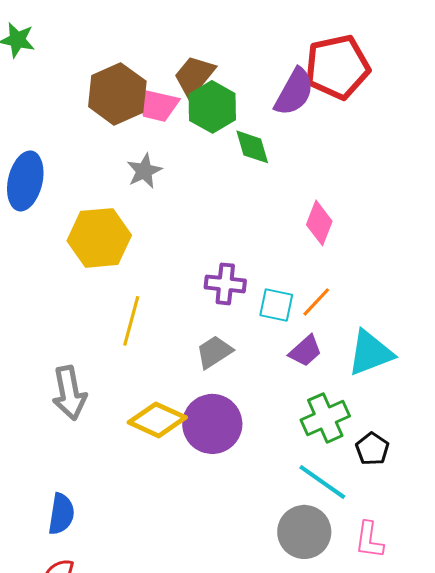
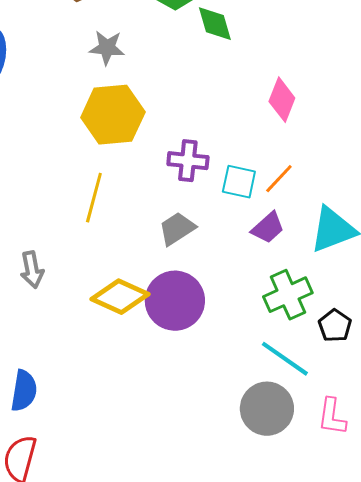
gray star: (144, 171) -> (107, 48), turned 30
yellow hexagon: (99, 238) -> (113, 115), moved
gray arrow: (69, 393) -> (32, 270), size x0.7

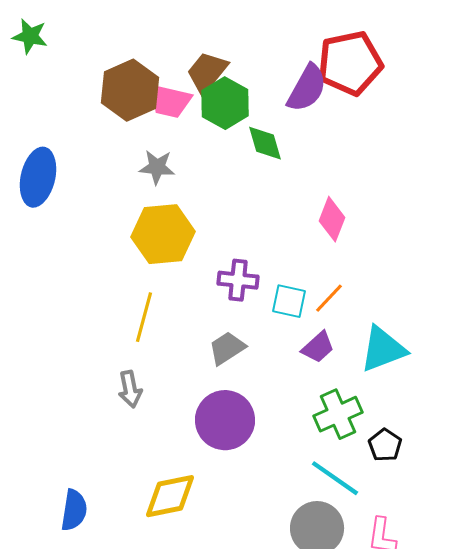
gray arrow: (32, 270) -> (130, 389), moved
yellow diamond: (120, 297) -> (170, 496), moved, turned -36

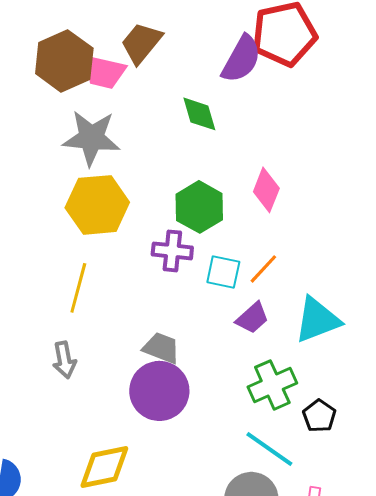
green hexagon: (225, 103) -> (199, 207), moved
gray star: (157, 167) -> (91, 138), size x1.6
gray trapezoid: (227, 348) -> (161, 348), moved, turned 54

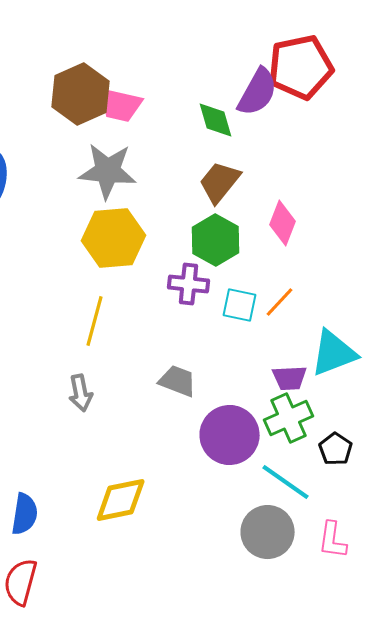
brown trapezoid: (141, 43) -> (220, 182), moved
green diamond: (199, 114) -> (216, 120), moved
purple trapezoid: (252, 318) -> (290, 378), moved, turned 39
purple circle: (159, 391) -> (230, 435), moved

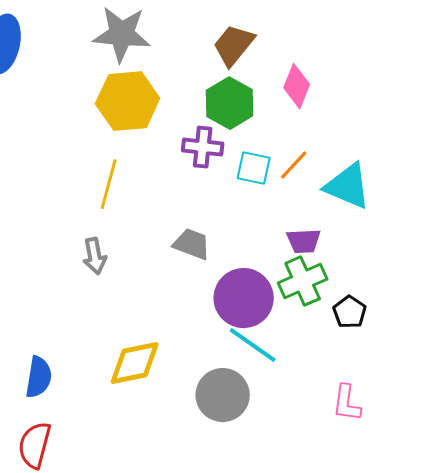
cyan triangle: (334, 353) -> (348, 186), moved, turned 44
cyan line: (286, 482) -> (253, 345), moved
gray circle: (268, 532) -> (223, 395), moved

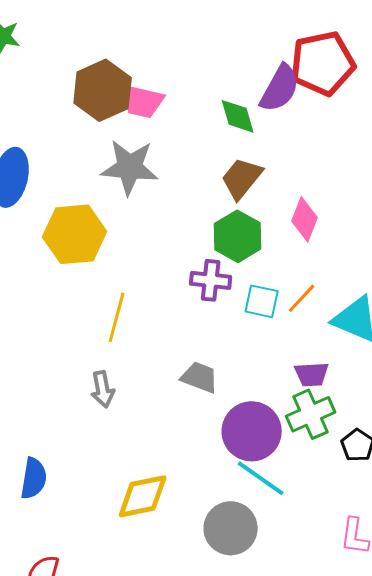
yellow hexagon: (128, 101) -> (75, 234), moved
blue semicircle: (39, 377) -> (34, 478), moved

